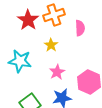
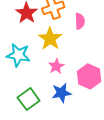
yellow star: (51, 45) -> (50, 39), size x1.6

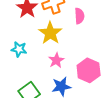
cyan star: (18, 55) -> (19, 49), size x0.7

